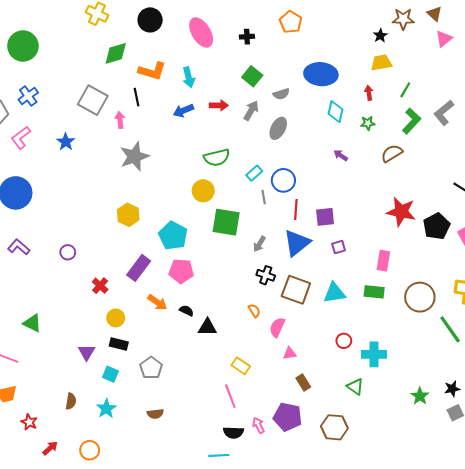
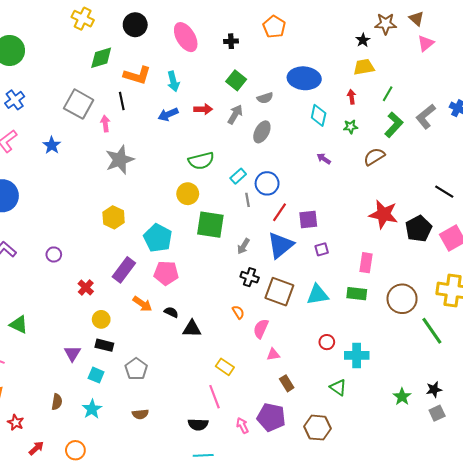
red line: (296, 210) -> (279, 212), turned 30
black semicircle: (233, 433) -> (198, 424), moved

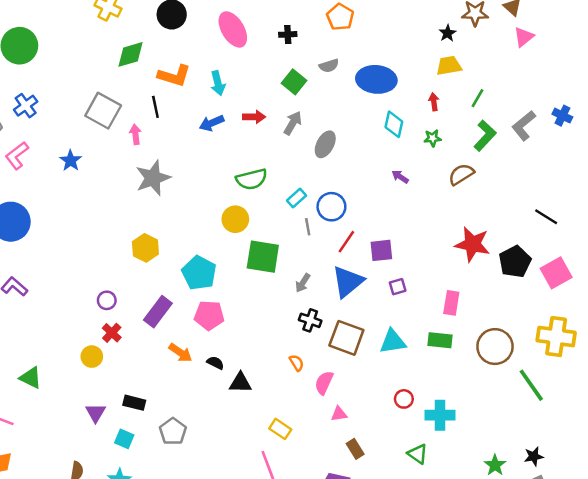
gray semicircle: (265, 98) -> (329, 66), moved
purple circle: (54, 254) -> (107, 300), moved
yellow circle: (101, 319) -> (92, 357), moved

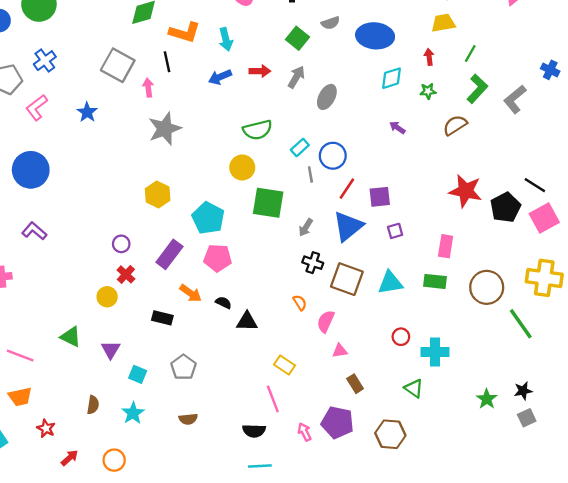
cyan diamond: (394, 124) -> (392, 78), turned 60
gray L-shape: (524, 126) -> (515, 99), moved
black line: (546, 217) -> (535, 185), moved
green triangle: (31, 378) -> (71, 337), moved
black rectangle: (134, 403) -> (162, 318), moved

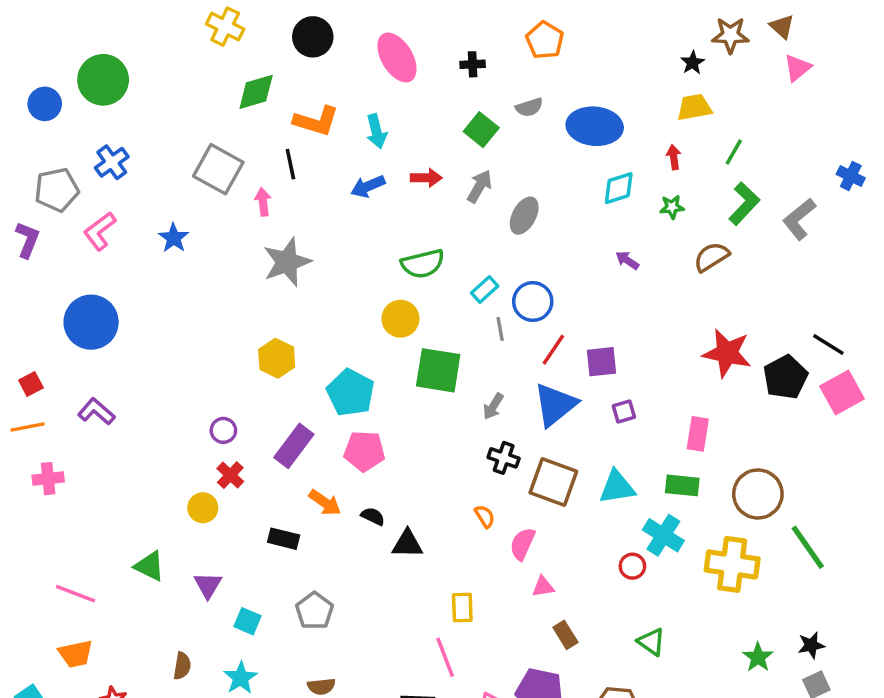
yellow cross: (544, 278) -> (732, 564), moved
cyan cross: (435, 352) -> (663, 535), moved, turned 32
yellow rectangle: (285, 365) -> (462, 607), turned 54

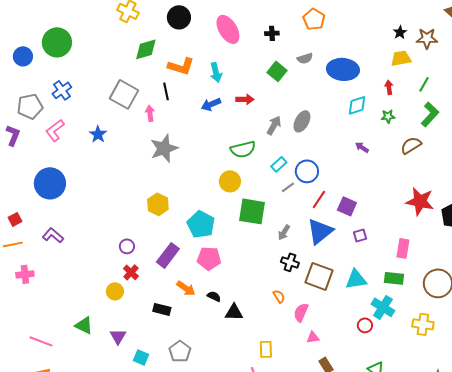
brown star: (730, 35) -> (427, 38), moved
gray arrow: (479, 186) -> (274, 125), moved
gray line: (500, 329) -> (288, 187), turned 64
purple square: (602, 362) -> (347, 206), turned 30
yellow cross: (732, 564) -> (423, 324), size x0.7

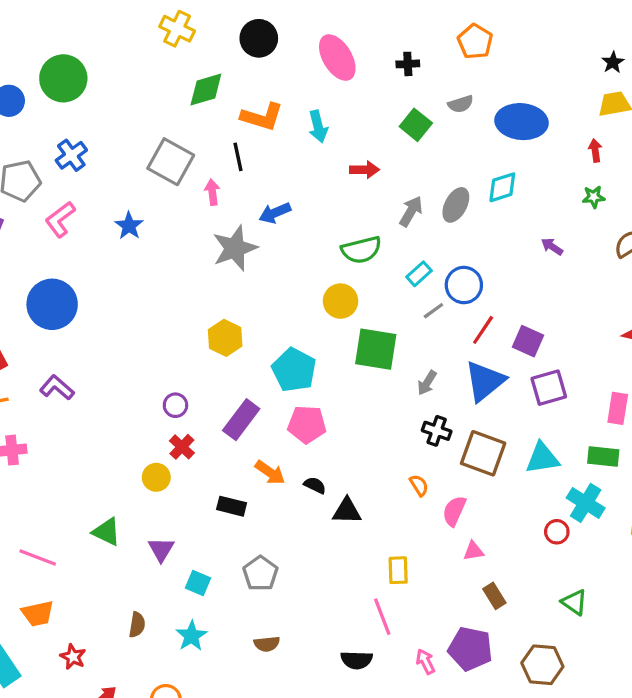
blue arrow: (211, 104) -> (275, 213), moved
cyan diamond: (357, 105) -> (502, 187), moved
purple square: (360, 235) -> (549, 388), size x1.6

